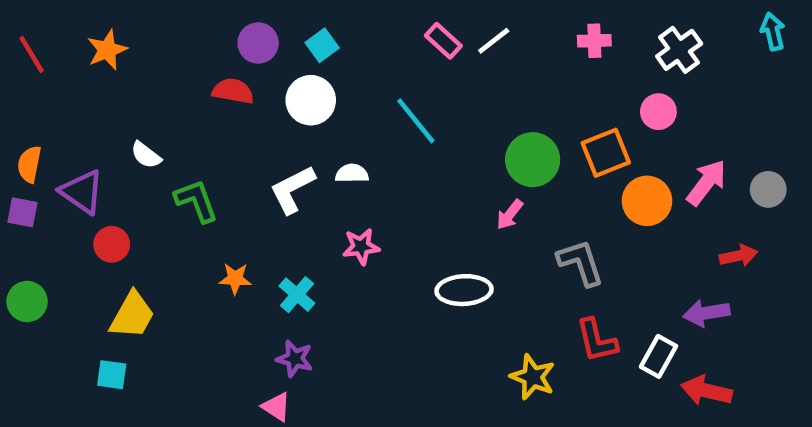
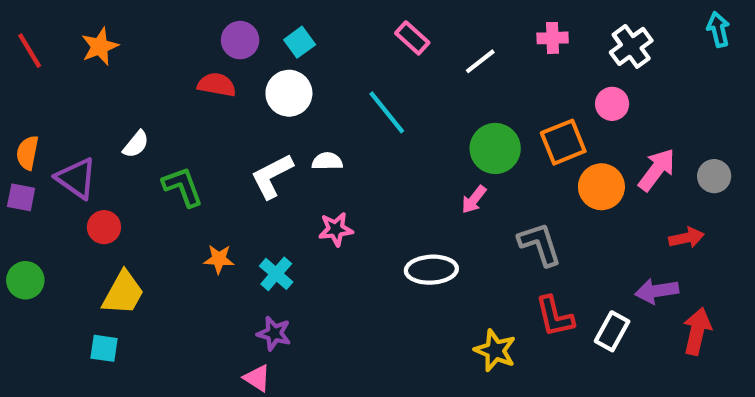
white line: (494, 41) -> (480, 61), moved
white semicircle: (146, 155) -> (136, 144), turned -88
red arrow: (706, 391) -> (697, 331), moved, turned 90

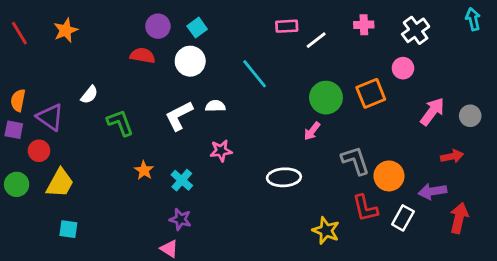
pink rectangle: (412, 38) -> (287, 26), moved, turned -45
orange circle: (601, 187) -> (389, 176), moved
red circle: (104, 227) -> (39, 151), moved
orange star: (219, 259) -> (144, 170), turned 30
yellow trapezoid: (123, 293) -> (60, 183), moved

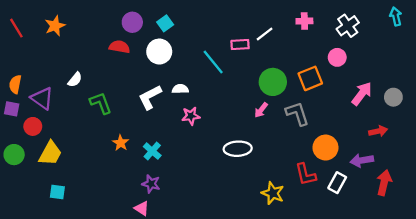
pink rectangle: (287, 26) -> (240, 44), moved
pink star: (221, 151) -> (191, 116), moved
gray L-shape: (355, 161) -> (297, 114), moved

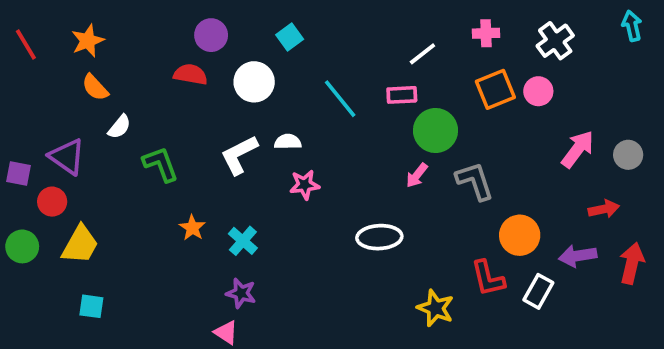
cyan square: (165, 23) -> (290, 37), moved
pink rectangle: (240, 44) -> (402, 95), moved
orange square: (310, 78) -> (495, 89), moved
orange semicircle: (15, 84) -> (95, 87), moved, turned -54
red arrow: (384, 183) -> (632, 263), moved

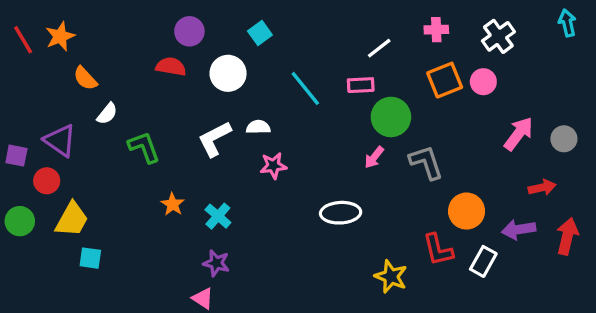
orange star: (88, 41) -> (60, 36), moved
cyan square: (91, 306) -> (90, 258), moved

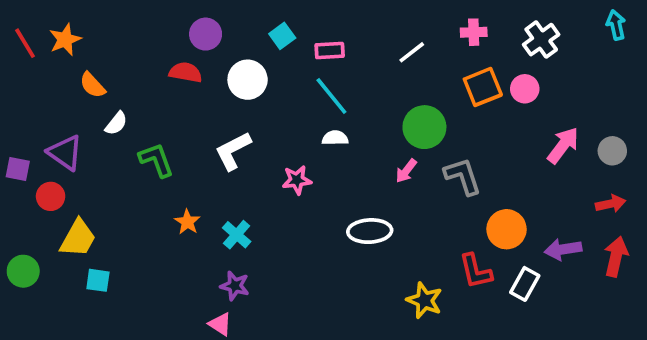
pink rectangle: (361, 85) -> (330, 50), moved
white semicircle: (258, 127) -> (335, 138), moved
red arrow: (542, 188) -> (610, 204), moved
green circle: (20, 221) -> (23, 271), moved

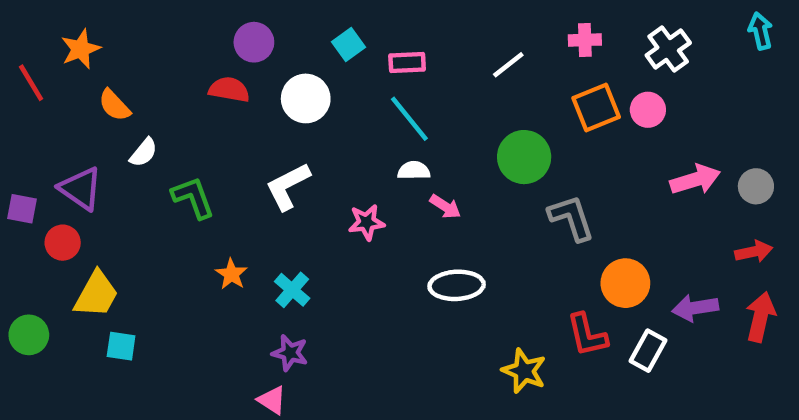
red line: (25, 43) -> (31, 83), moved
pink arrow: (563, 145) -> (695, 180), turned 36
pink arrow: (406, 171) -> (445, 207), moved, turned -95

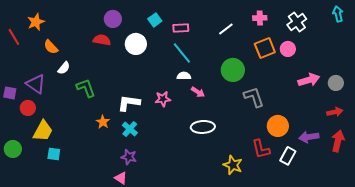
white L-shape: (288, 186) -> (129, 103), moved, turned 35

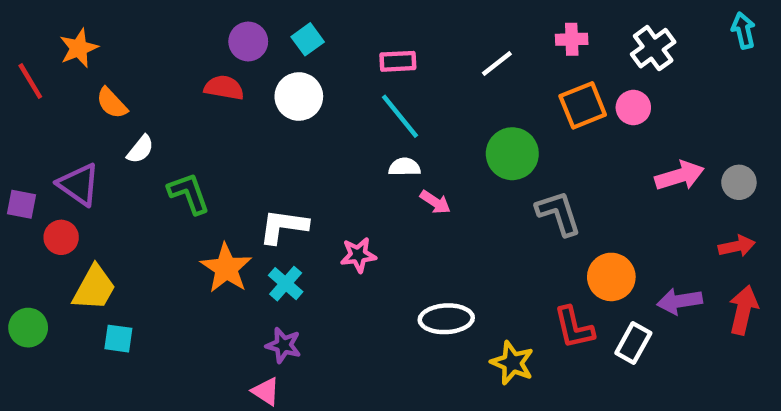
cyan square: (155, 20) -> (308, 39), moved
pink star: (163, 99) -> (358, 255), moved
orange star: (103, 122) -> (226, 268), size x1.6
white ellipse: (203, 127) -> (446, 319), moved

